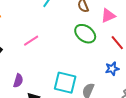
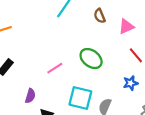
green ellipse: (85, 34) -> (91, 59), moved
pink line: (31, 41) -> (55, 68), moved

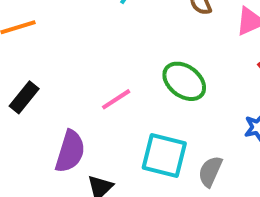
purple semicircle: (30, 96) -> (70, 151), size x1.5

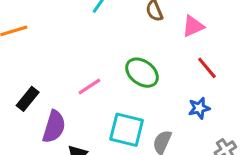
black rectangle: (24, 97) -> (28, 99), moved

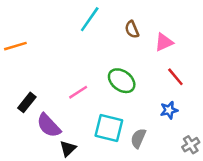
purple semicircle: (54, 127) -> (49, 125), turned 120

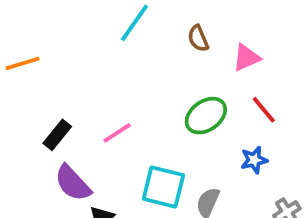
green ellipse: (122, 81) -> (206, 116), moved, turned -72
black rectangle: (27, 102) -> (57, 135), moved

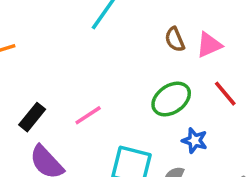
brown semicircle: (198, 38) -> (175, 39), moved
blue star: (254, 160) -> (195, 141), moved, turned 30

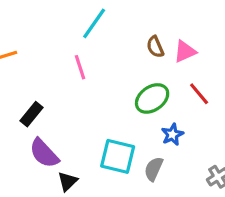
pink line: (88, 115) -> (80, 67), moved, turned -75
blue star: (195, 141) -> (172, 134), turned 30

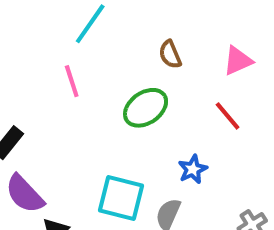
pink triangle: (185, 52) -> (238, 61), moved
green ellipse: (152, 98) -> (146, 108), moved

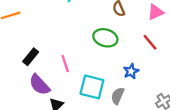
pink line: (72, 81) -> (65, 63), moved
green ellipse: (146, 108) -> (105, 38), turned 50

